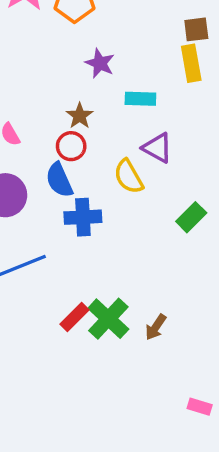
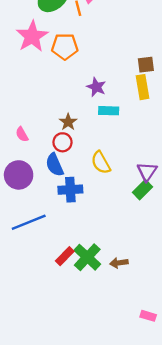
purple star: (100, 63) -> (96, 87), moved
purple triangle: (157, 148) -> (147, 172), moved, turned 35
brown arrow: (156, 327) -> (119, 263), turned 48

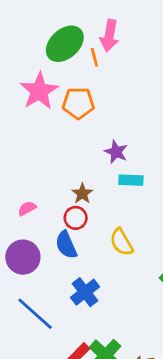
pink semicircle: (22, 134) -> (27, 208), turned 91
blue cross: (70, 190) -> (85, 292), moved, turned -35
blue line: (29, 222) -> (35, 314), turned 64

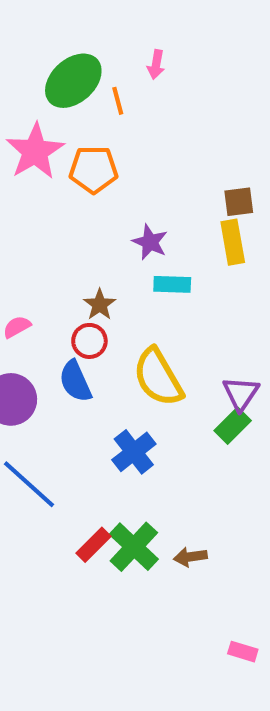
pink arrow: (109, 36) -> (156, 65), moved, size x0.6
yellow semicircle: (121, 242) -> (158, 377), size x1.4
blue cross: (85, 292) -> (134, 452), moved

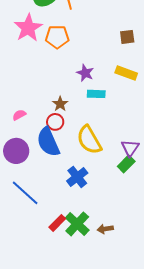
brown square: (239, 202) -> (127, 37), moved
yellow rectangle: (233, 242) -> (126, 73), turned -60
blue semicircle: (75, 381) -> (48, 142), size x1.4

